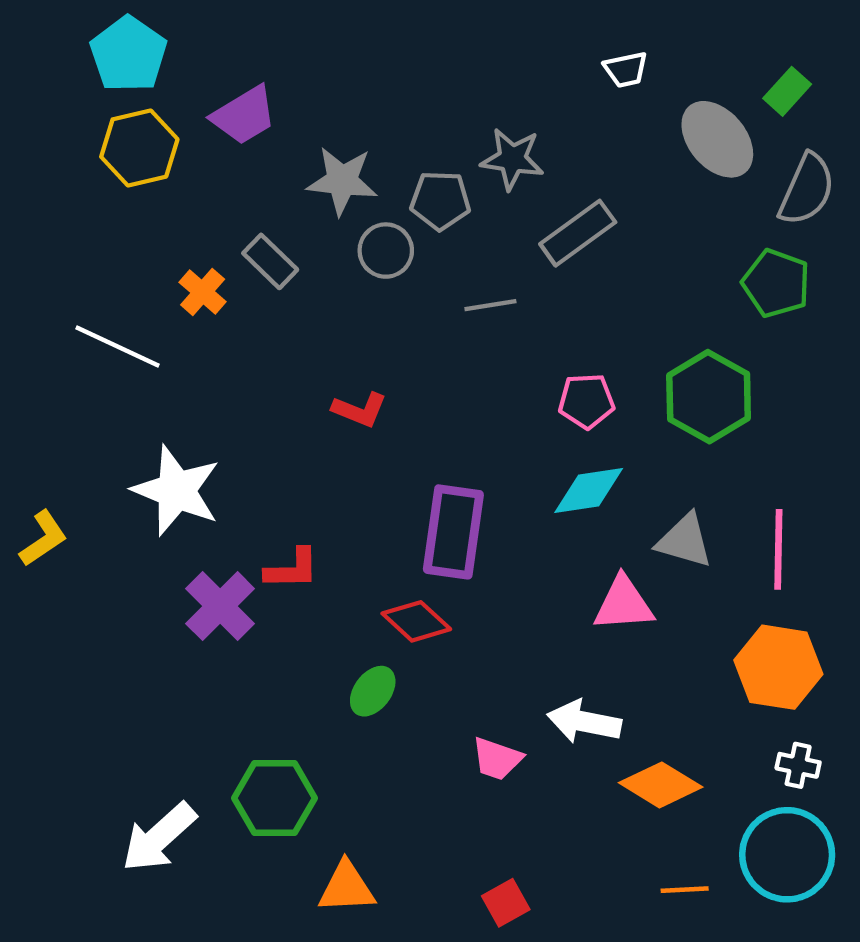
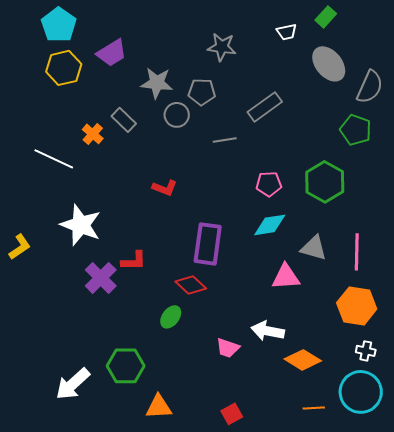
green rectangle: (787, 91) -> (326, 17), moved
gray star: (512, 159) -> (222, 47), moved

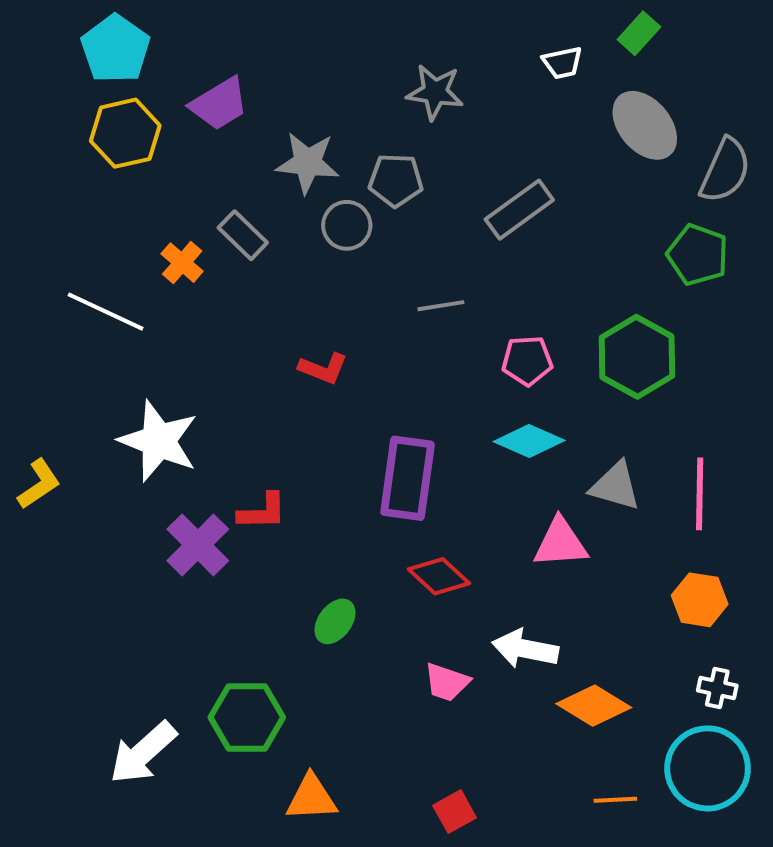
gray line: (225, 140) -> (441, 306), moved
cyan diamond: (270, 225) -> (529, 441), turned 32
red diamond: (191, 285) -> (439, 576), moved
orange hexagon: (357, 306) -> (700, 600), size x0.7

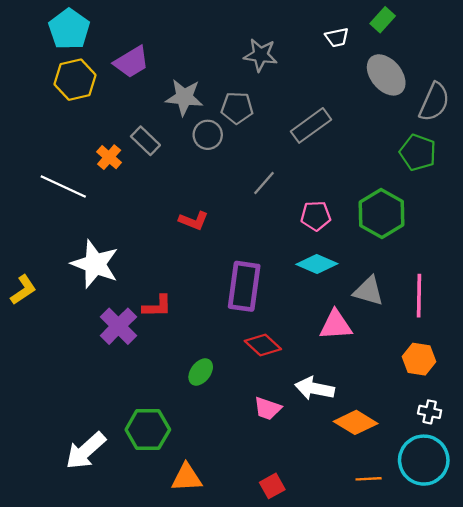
gray line: (441, 306) -> (264, 183), turned -40

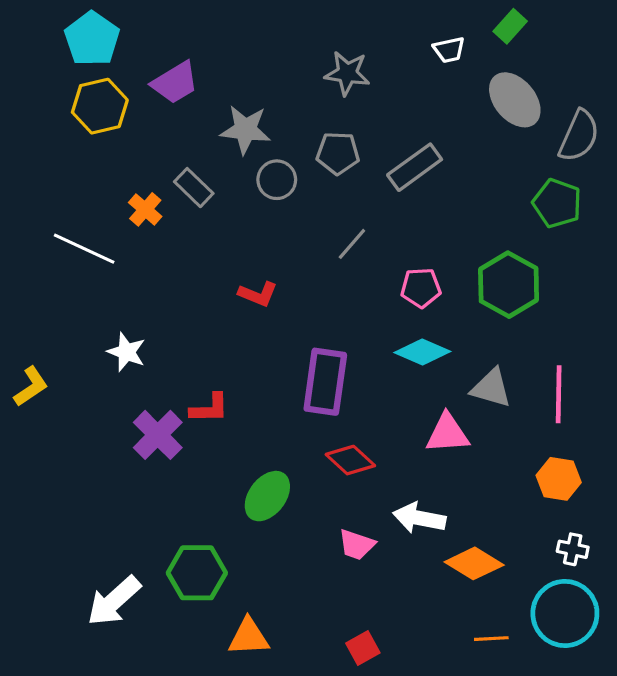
gray pentagon: (237, 108) -> (338, 153), moved
white star: (95, 264) -> (126, 352), size x0.6
green ellipse: (201, 372) -> (267, 496), size x1.4

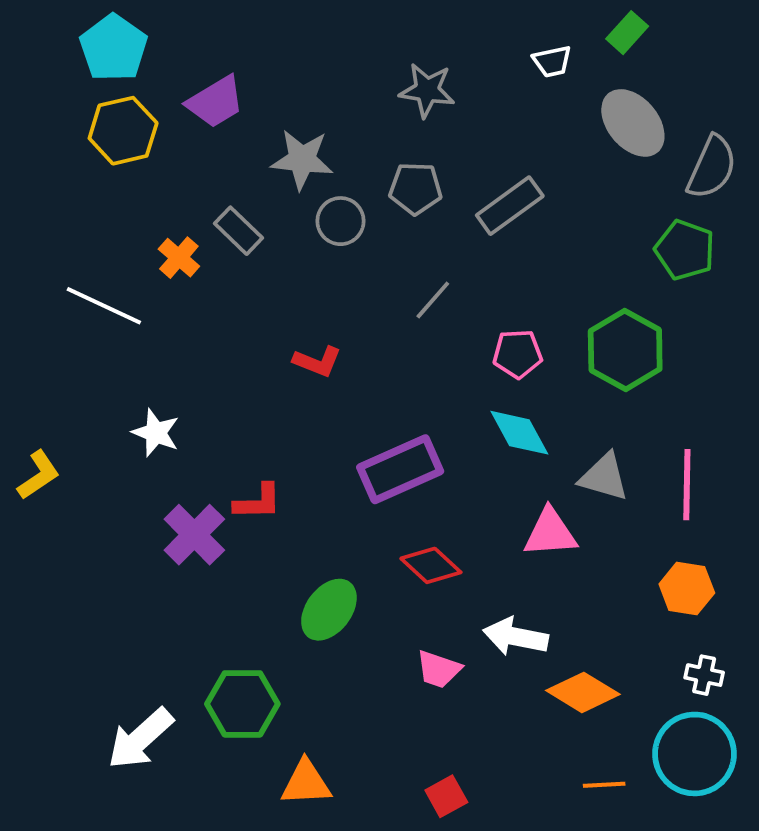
cyan diamond: (422, 352) -> (519, 433), turned 38
purple rectangle: (325, 382) -> (400, 469), turned 58

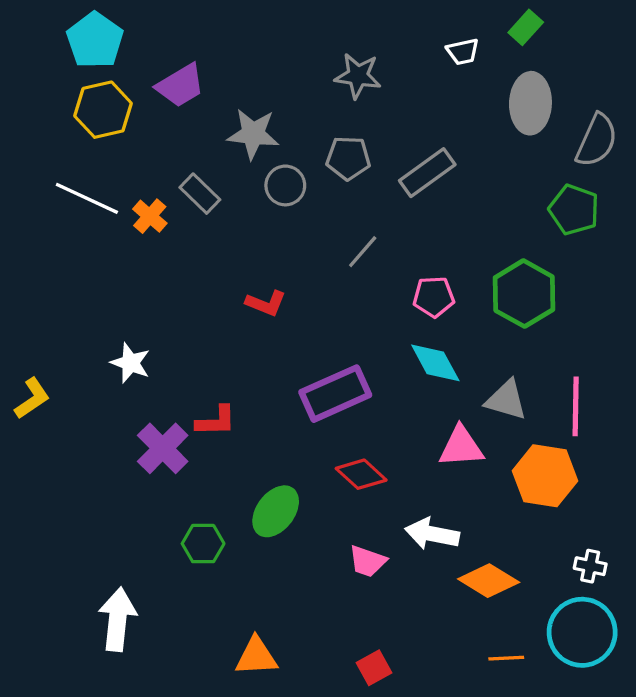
gray ellipse: (633, 123) -> (530, 103), turned 42
white line: (104, 306) -> (87, 198), moved
orange hexagon: (687, 589) -> (545, 476), moved, size x1.4
green hexagon: (242, 704) -> (203, 544), moved, size x0.7
white arrow: (140, 739) -> (118, 619), turned 138

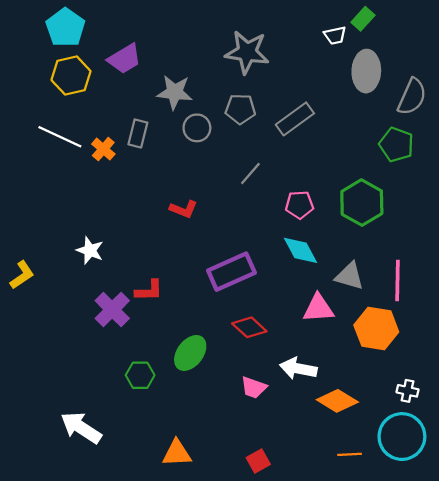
white trapezoid: (463, 52) -> (335, 35), moved
gray star: (358, 76) -> (247, 52), size x1.4
gray rectangle: (200, 194) -> (138, 133), turned 60
white arrow: (118, 619) -> (81, 428), turned -63

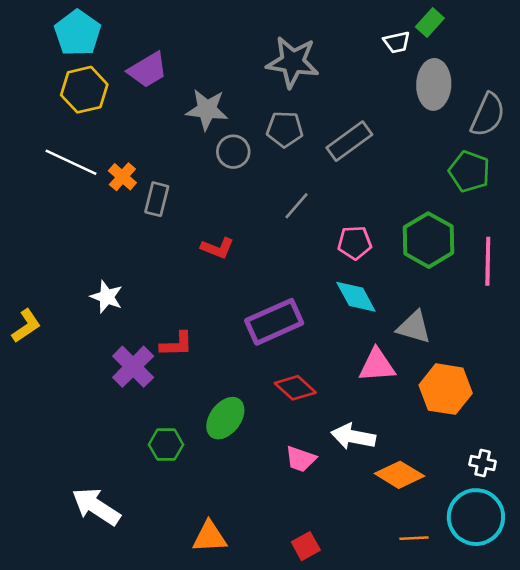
gray rectangle: (138, 133) -> (157, 199), moved
pink line: (397, 281) -> (488, 261), moved

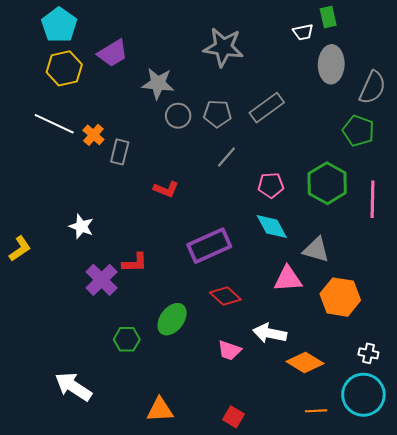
green rectangle: (430, 22) -> (328, 17), turned -55
gray pentagon: (285, 129) -> (217, 114), moved
red square: (306, 546) -> (233, 417), turned -30

